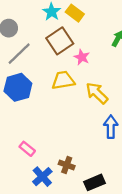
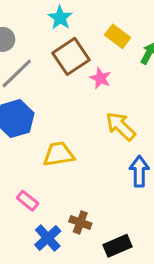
yellow rectangle: (75, 13) -> (118, 36), moved
yellow trapezoid: (63, 80) -> (59, 154), moved

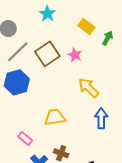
brown square: (71, 56) -> (47, 54), moved
yellow trapezoid: (59, 154) -> (55, 117), moved

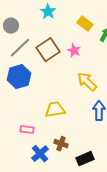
pink rectangle: (25, 138) -> (27, 130), turned -32

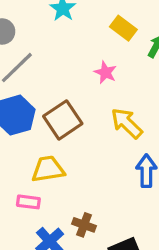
brown square: (48, 50) -> (63, 120), moved
yellow trapezoid: (55, 110) -> (48, 169), moved

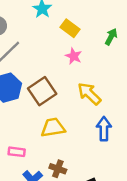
yellow rectangle: (123, 28) -> (70, 28), moved
yellow trapezoid: (48, 169) -> (53, 128), moved

